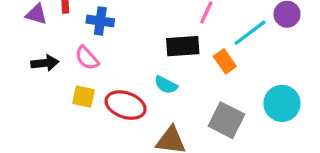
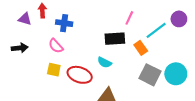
black arrow: (45, 63) -> (20, 48), moved
gray square: (226, 120) -> (150, 75), moved

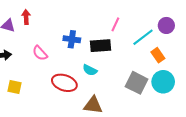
blue cross: (64, 23) -> (72, 39), moved
orange rectangle: (141, 48) -> (158, 55), moved
yellow square: (54, 70) -> (14, 87), moved

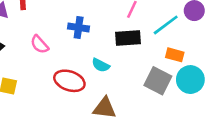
black rectangle: (100, 46) -> (128, 38), moved
orange rectangle: (158, 55) -> (175, 55), moved, turned -40

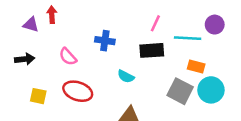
cyan line: (166, 25) -> (188, 38), turned 40
red ellipse: (69, 81) -> (78, 91), moved

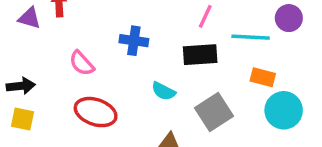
black arrow: (25, 59) -> (21, 86), moved
gray square: (180, 91) -> (214, 112), moved, turned 30
yellow square: (38, 96) -> (22, 119), moved

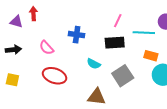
black arrow: (21, 86) -> (13, 50), moved

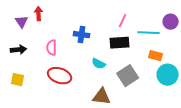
purple triangle: (16, 22) -> (22, 22), turned 40
pink semicircle: (46, 48) -> (52, 48), turned 42

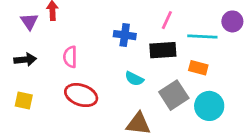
blue cross: (82, 35) -> (125, 35), moved
orange rectangle: (156, 56) -> (198, 68), moved
cyan circle: (168, 75) -> (209, 106), moved

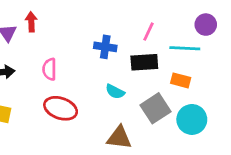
purple circle: (232, 21) -> (206, 25), moved

